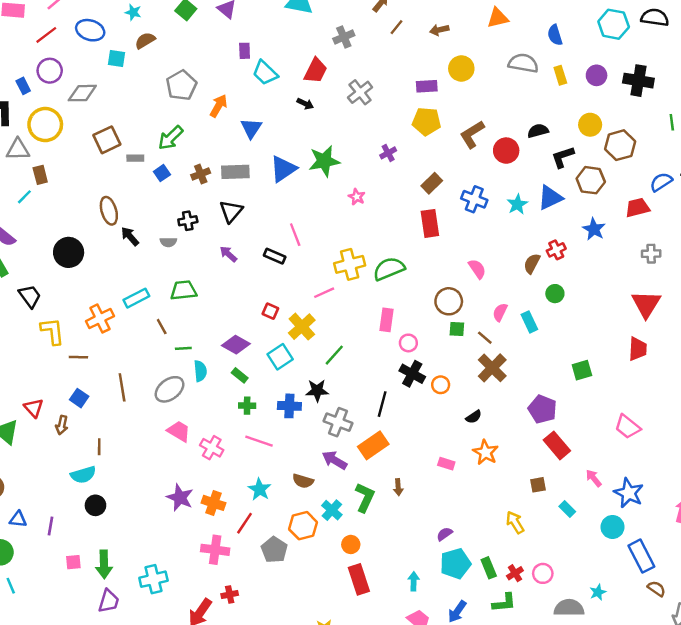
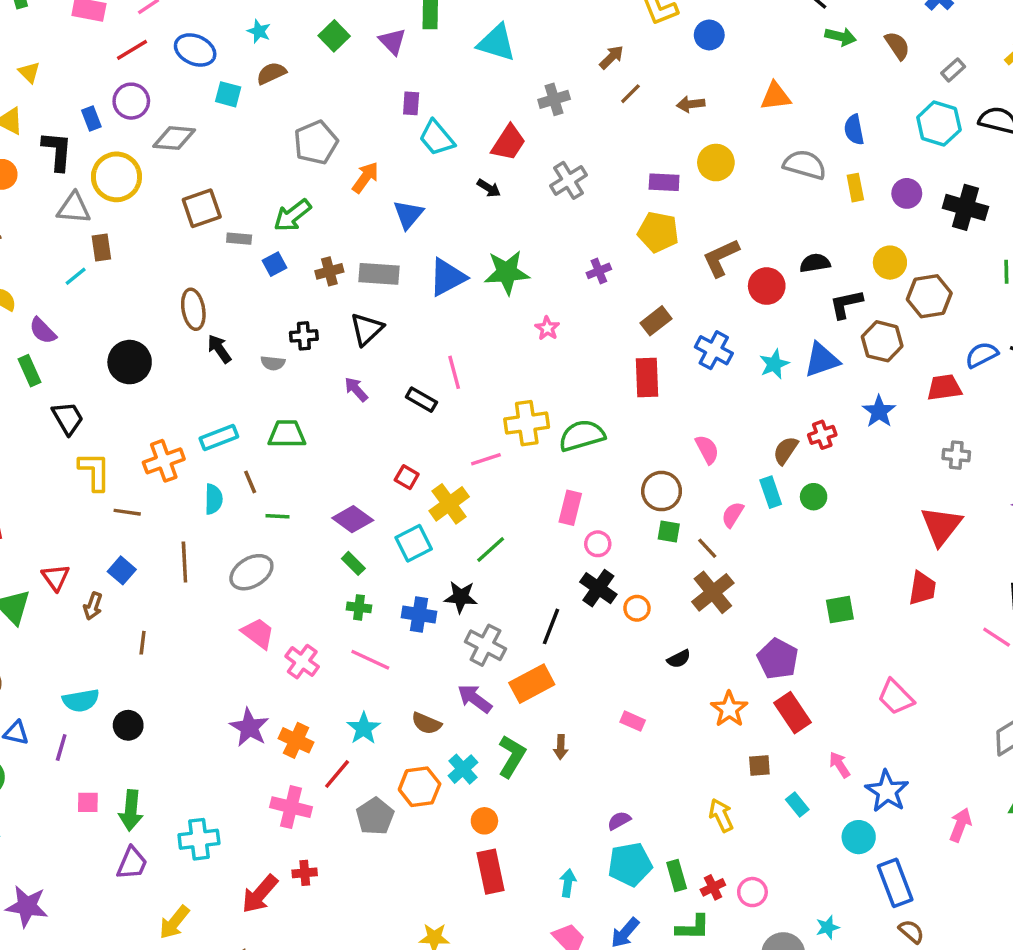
cyan rectangle: (529, 322) -> (771, 492), moved
cyan semicircle: (200, 371) -> (214, 499), moved
orange star: (485, 452) -> (729, 709), moved
cyan semicircle: (83, 475) -> (81, 700), moved

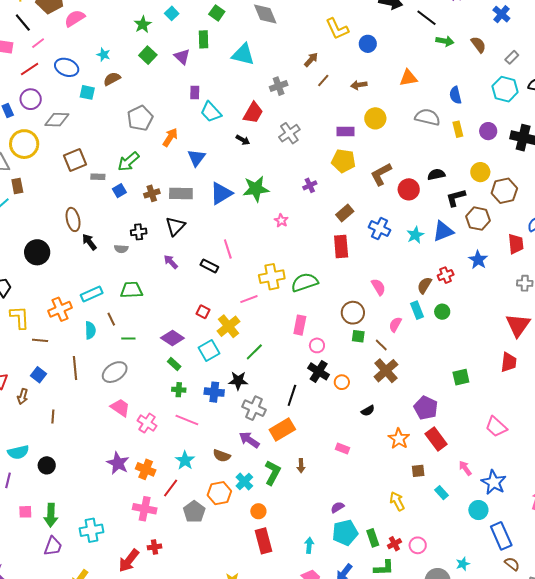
red trapezoid: (944, 388) -> (516, 244), turned 95

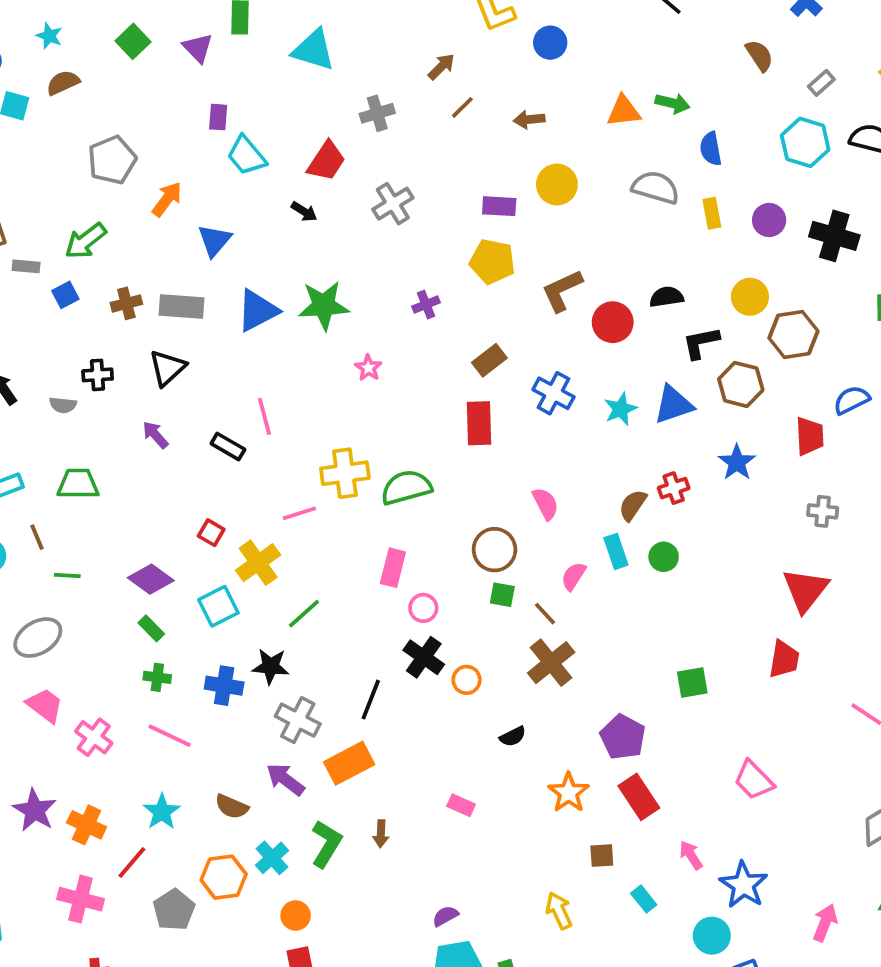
green arrow: (445, 41) -> (673, 103), moved

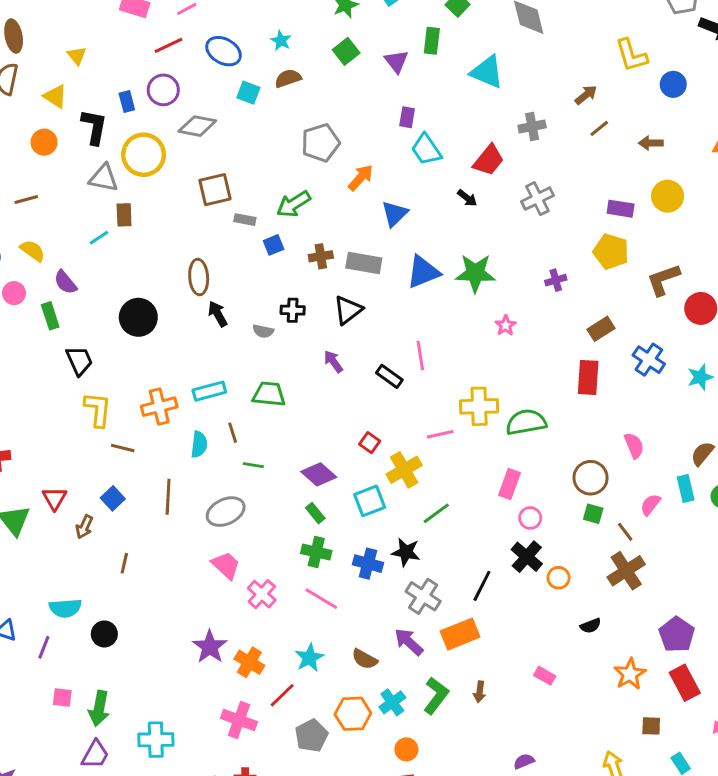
green cross: (157, 677) -> (316, 552), size x1.4

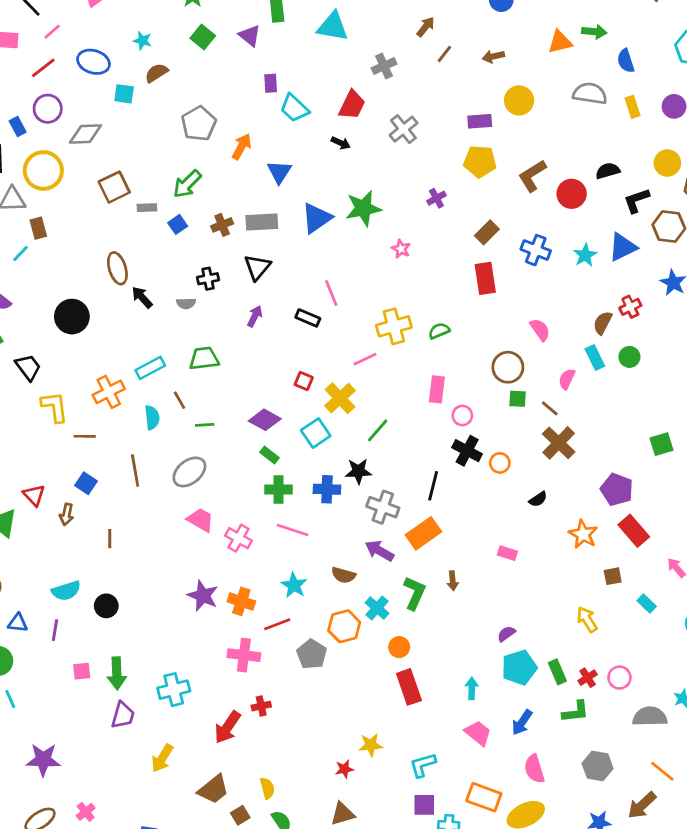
purple arrow: (333, 362) -> (255, 316), turned 75
green semicircle: (526, 422) -> (439, 331), size x0.6
red line: (282, 695) -> (277, 624), turned 36

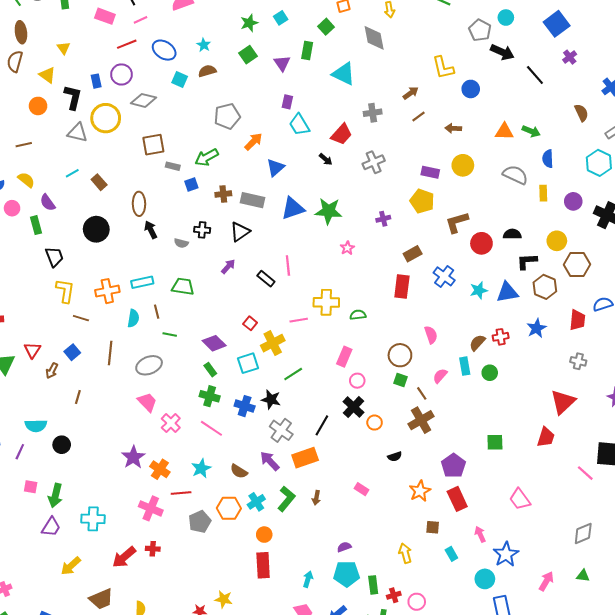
brown rectangle: (38, 228) -> (99, 182), moved, turned -42

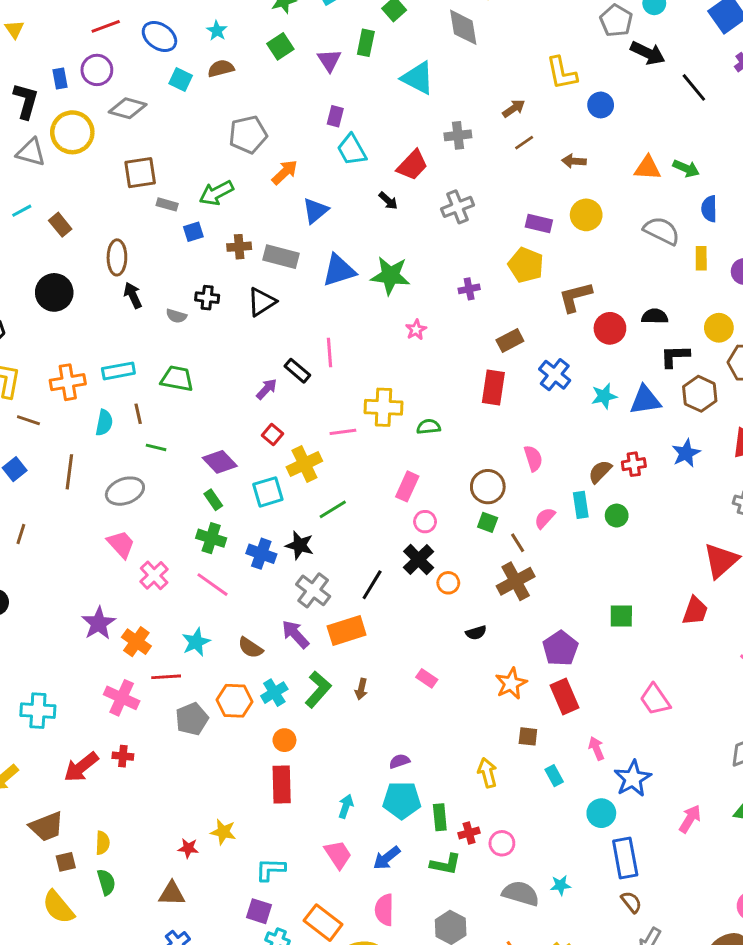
purple arrow: (228, 267) -> (267, 389), moved

